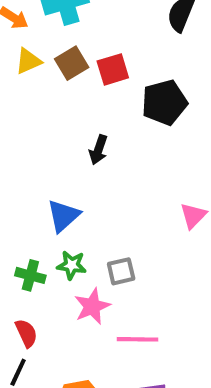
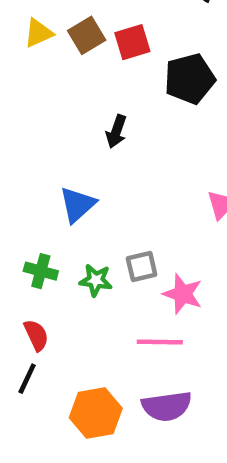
green star: (72, 265) -> (96, 280), moved
pink star: (92, 306) -> (183, 294), moved, turned -30

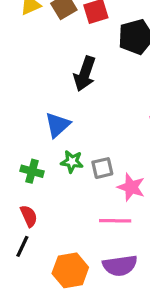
black arrow: (116, 131) -> (85, 74), size x1.5
green star: (96, 280) -> (72, 162), moved

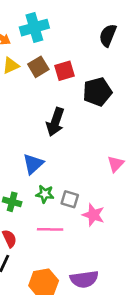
gray square: (102, 168) -> (70, 199), turned 30
pink line: (115, 221) -> (50, 229), moved

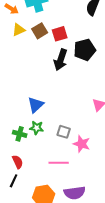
black arrow: (55, 122) -> (61, 60), moved
green star: (45, 194) -> (37, 128), moved
pink line: (50, 229) -> (59, 163), moved

